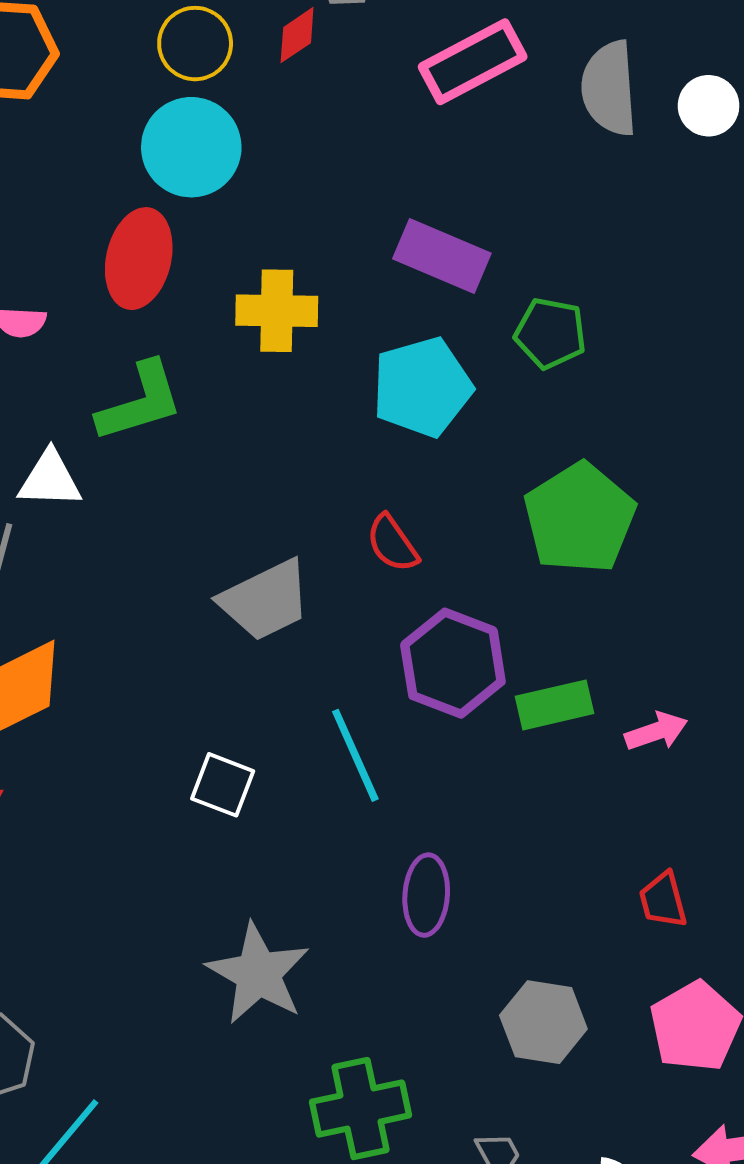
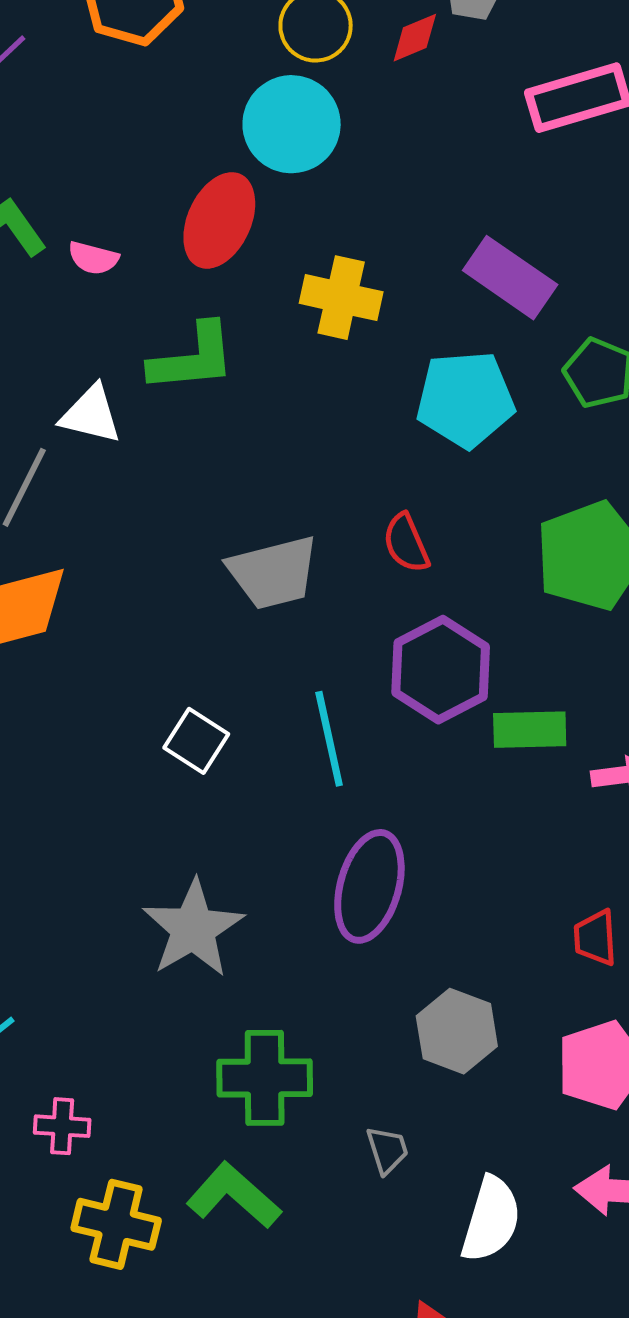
purple ellipse: (426, 895) -> (369, 886), size x1.4

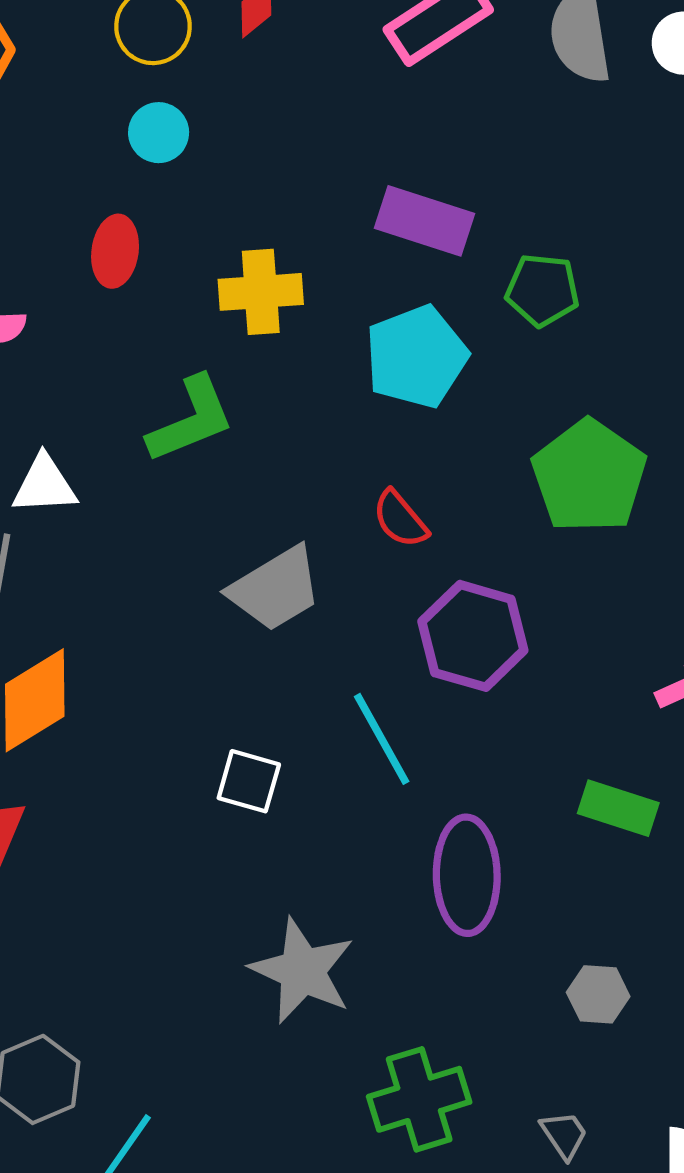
cyan circle: (292, 124) -> (159, 133), size x0.6
red ellipse: (219, 220) -> (115, 251), size x0.7
green L-shape: (192, 358) -> (191, 420), moved
green rectangle: (530, 730) -> (618, 808), moved, turned 36
gray hexagon: (457, 1031) -> (598, 994), size x0.7

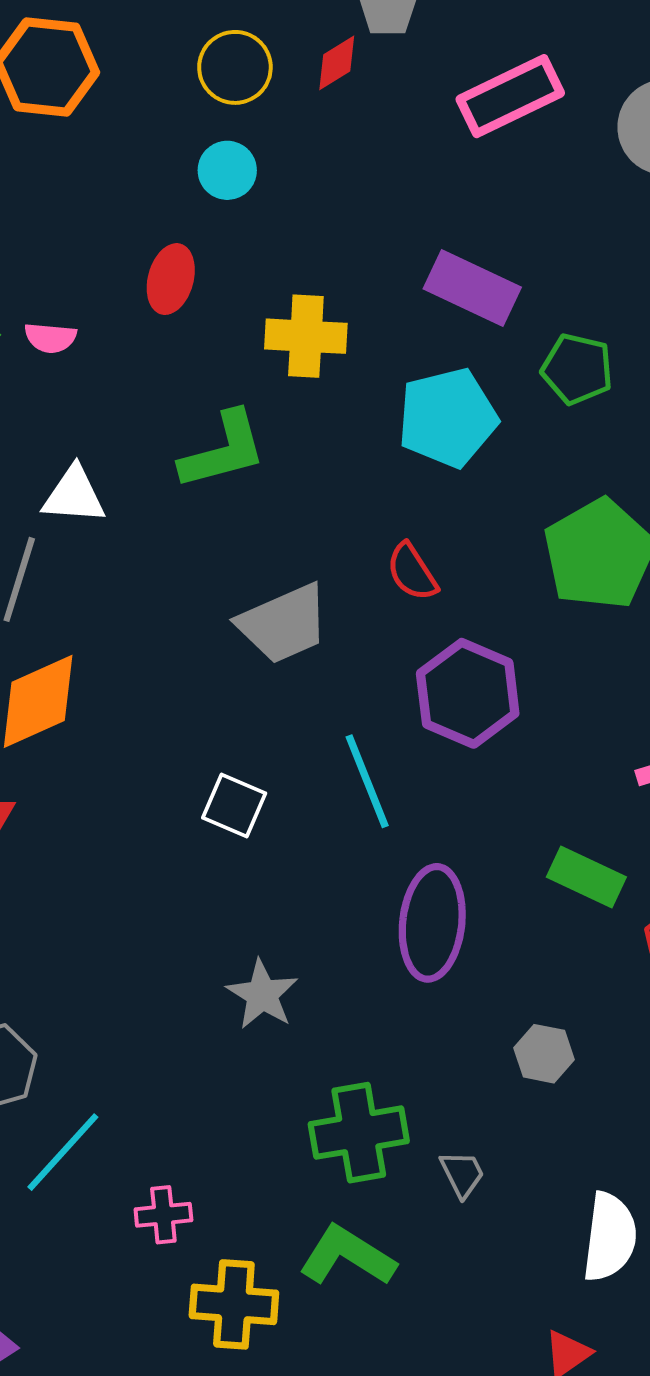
gray star: (302, 971) -> (262, 994), size x0.7
gray trapezoid: (564, 1135) -> (462, 1174), moved

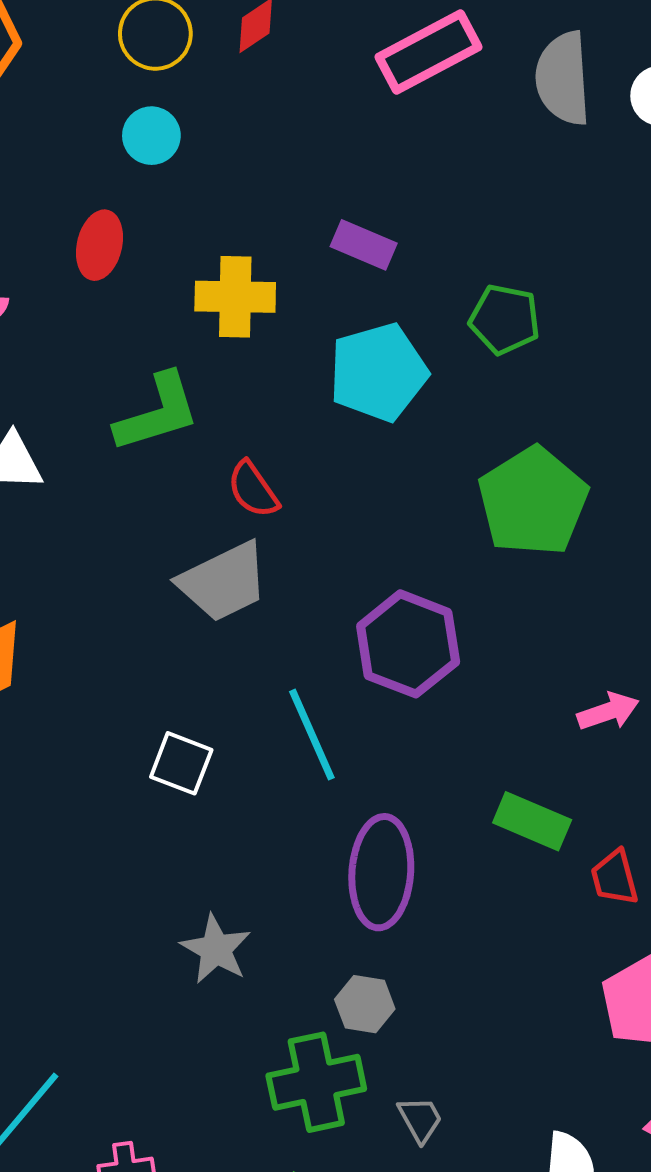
purple rectangle: (472, 288) -> (364, 245), moved, size x0.7
red semicircle: (412, 572) -> (253, 489), moved
gray hexagon: (544, 1054) -> (365, 1004), moved

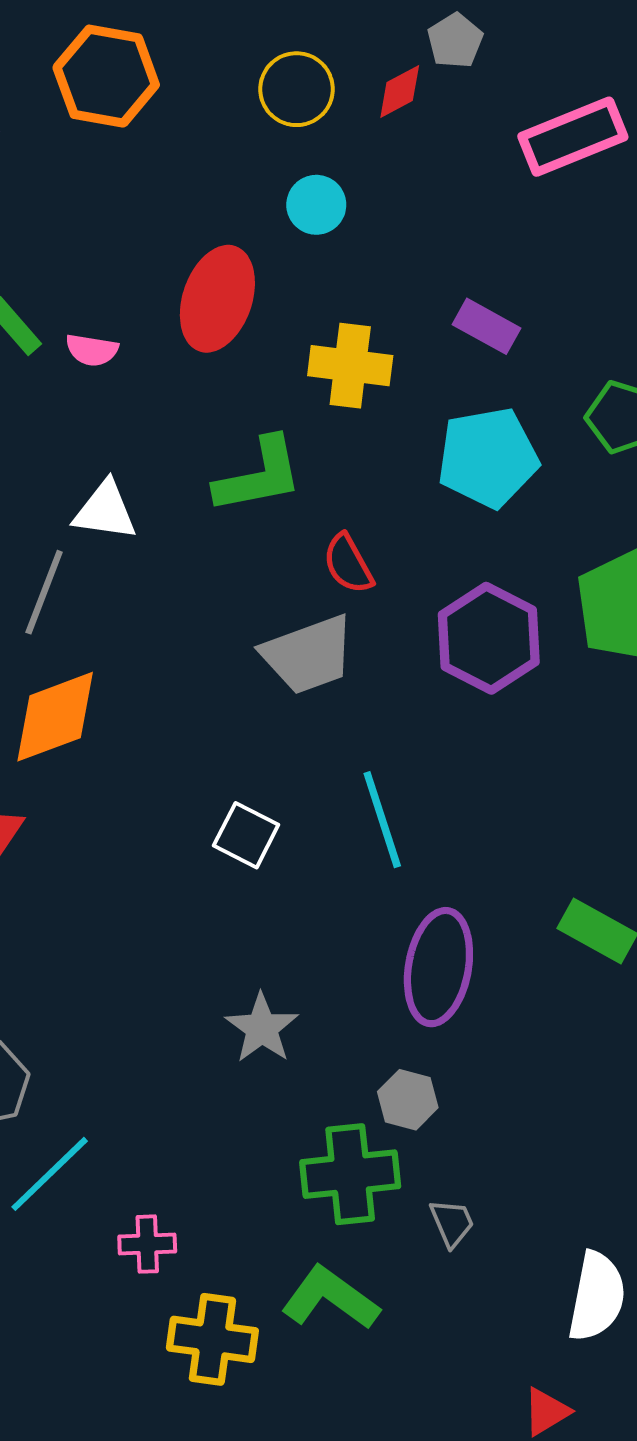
cyan circle: (151, 136) -> (316, 205), moved
red ellipse: (99, 245) -> (217, 299), size x1.5
purple hexagon: (408, 644) -> (489, 638), moved

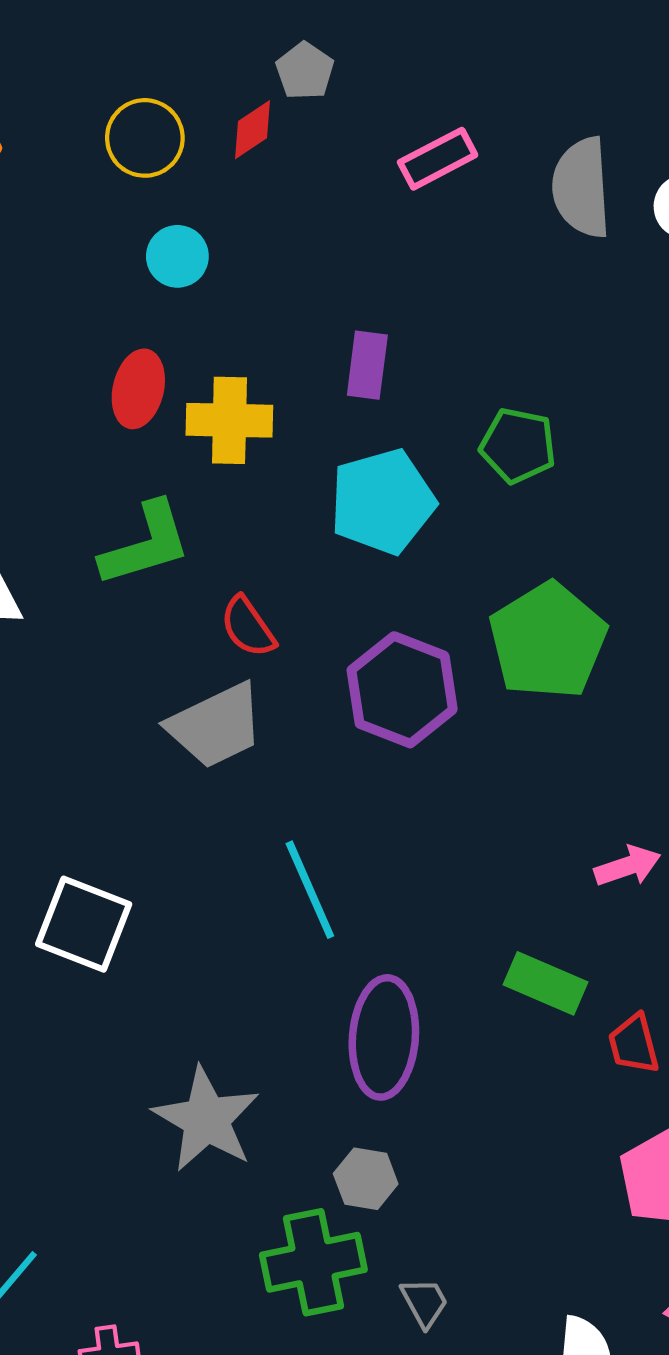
pink rectangle: (573, 137) -> (438, 159), size x0.7
red ellipse: (217, 299) -> (138, 389), moved, size x0.7
purple rectangle: (486, 326) -> (367, 365), turned 74
white square: (246, 835) -> (84, 924), moved, size x1.4
gray star: (262, 1028) -> (206, 1119), size x1.4

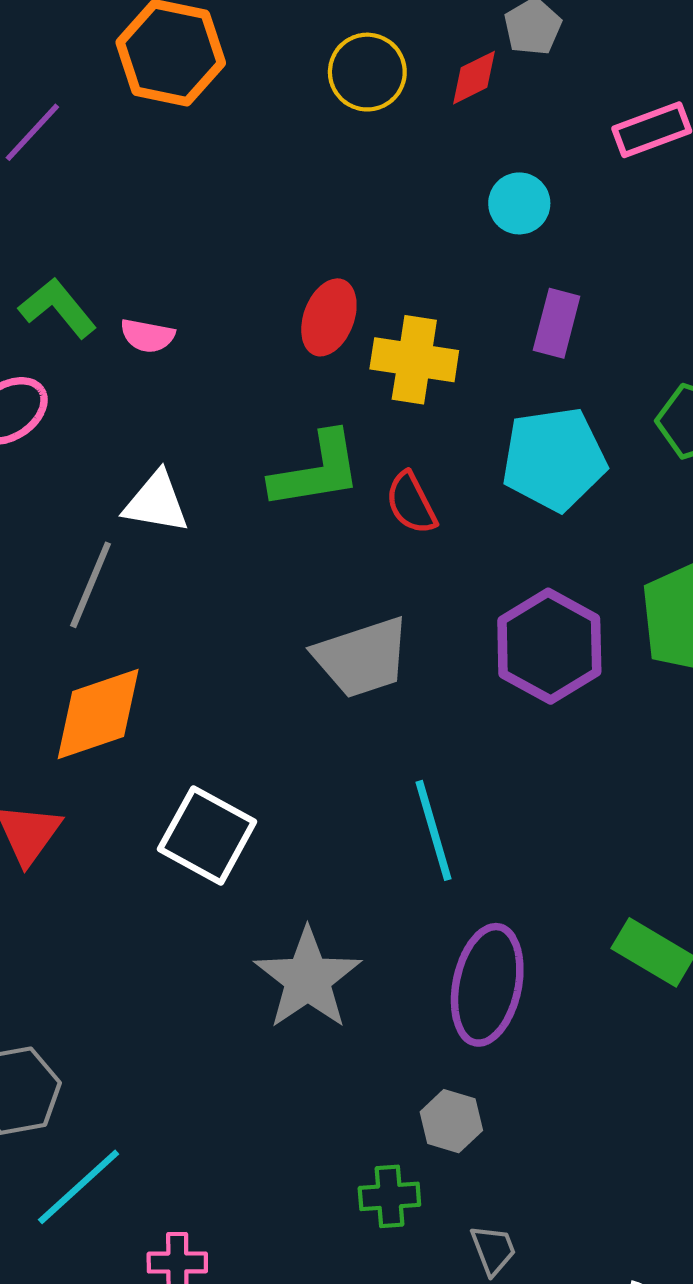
cyan circle: (177, 256) -> (519, 203), moved
red semicircle: (248, 627) -> (411, 503), moved
gray star: (206, 1119) -> (308, 979), moved
green cross: (313, 1262) -> (389, 1196), size x0.6

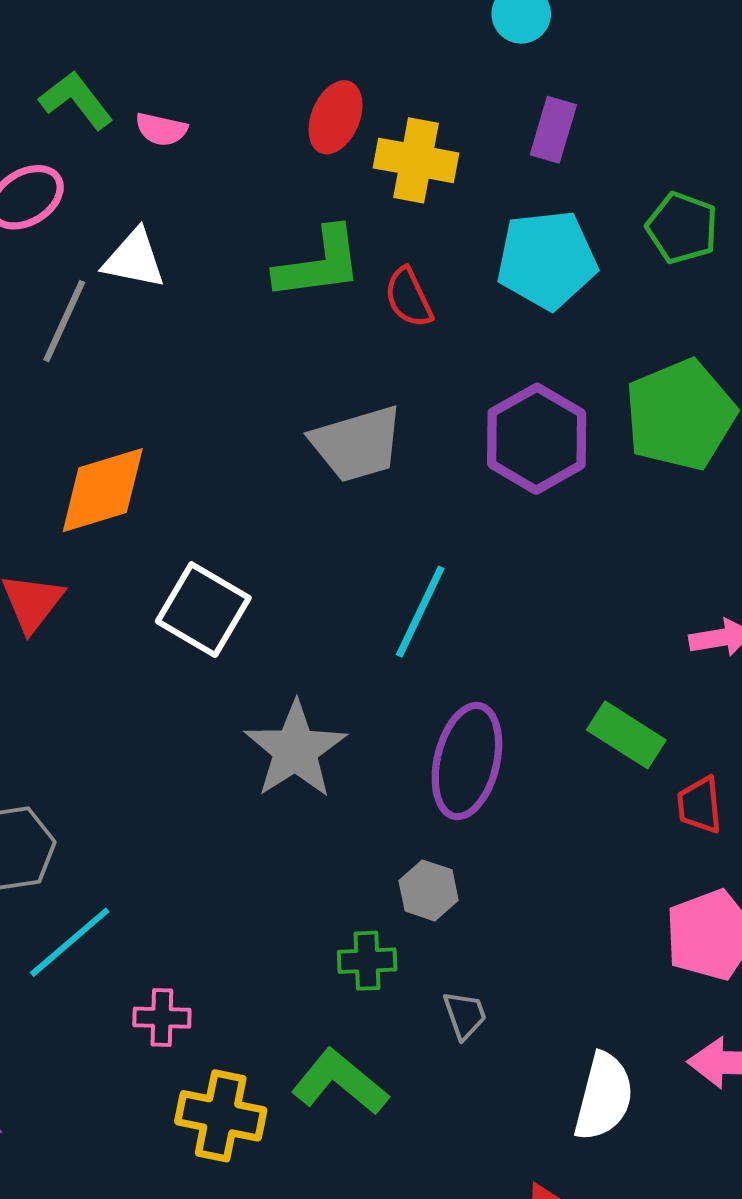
white triangle: (156, 502) -> (134, 259), moved
gray line: (91, 585) -> (64, 321), moved
cyan line: (433, 830) -> (420, 612), turned 40

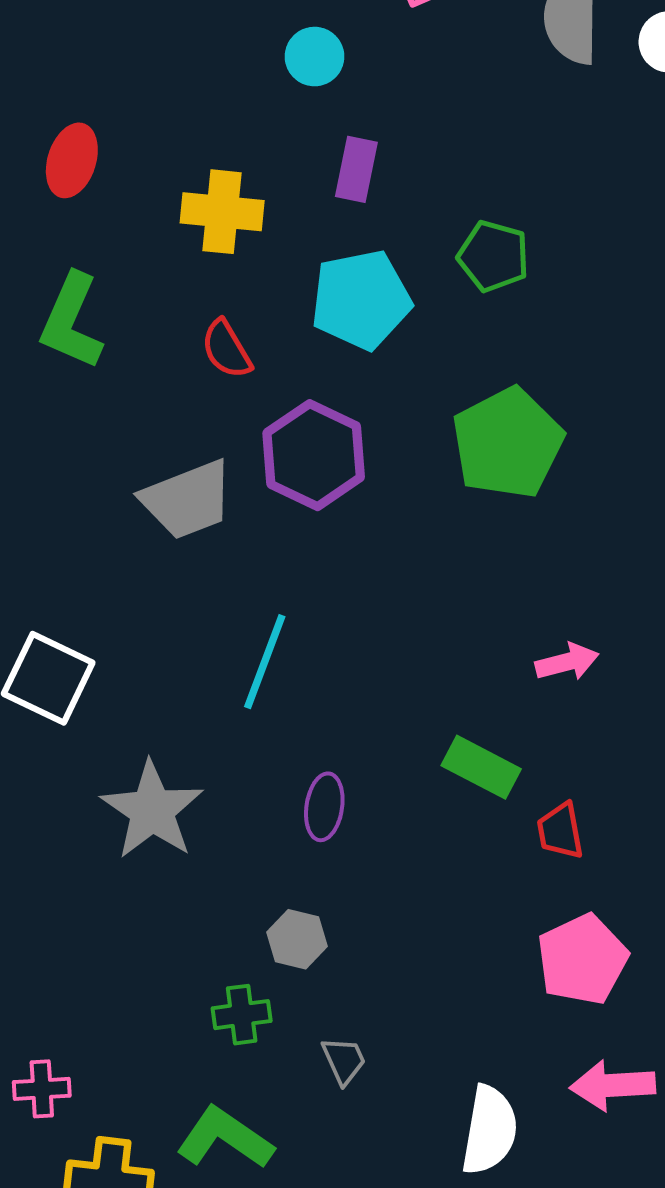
red ellipse: (336, 117) -> (72, 160), moved
green L-shape: (319, 264) -> (71, 321), moved, turned 126
purple hexagon: (537, 439) -> (314, 455), moved
purple ellipse: (467, 761) -> (324, 807), size x0.6

